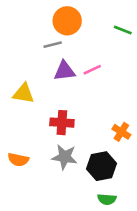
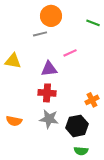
purple triangle: (65, 71) -> (49, 69), moved
yellow triangle: (24, 93) -> (13, 61), moved
orange cross: (121, 132) -> (92, 100), turned 32

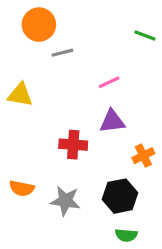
orange circle: (51, 16) -> (39, 25), moved
purple triangle: (49, 69) -> (112, 121), moved
gray star: (49, 119) -> (65, 201), moved

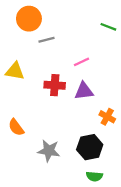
red cross: (73, 145) -> (55, 85), moved
orange cross: (143, 156) -> (107, 117), turned -35
orange semicircle: (22, 188) -> (16, 127), moved, turned 42

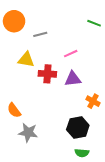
orange circle: (29, 19) -> (14, 21), moved
yellow triangle: (15, 71) -> (26, 60), moved
gray star: (49, 151) -> (28, 133), moved

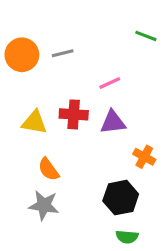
orange circle: (14, 21) -> (22, 55), moved
yellow triangle: (26, 60) -> (34, 122), moved
orange semicircle: (14, 110) -> (49, 169), moved

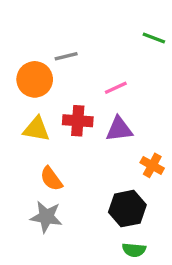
orange circle: (22, 55) -> (35, 79), moved

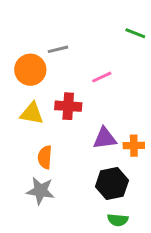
purple triangle: (119, 129) -> (105, 138), moved
orange cross: (152, 165) -> (134, 146), turned -30
orange semicircle: (51, 179) -> (45, 157), turned 40

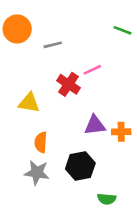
orange circle: (30, 70) -> (17, 29), moved
red cross: (68, 106) -> (68, 84), moved, turned 30
black hexagon: (112, 183) -> (80, 166), moved

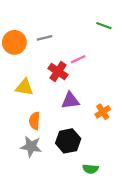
orange circle: (17, 29) -> (14, 42), moved
purple triangle: (95, 125) -> (70, 101), moved
orange cross: (121, 132) -> (103, 112), turned -32

